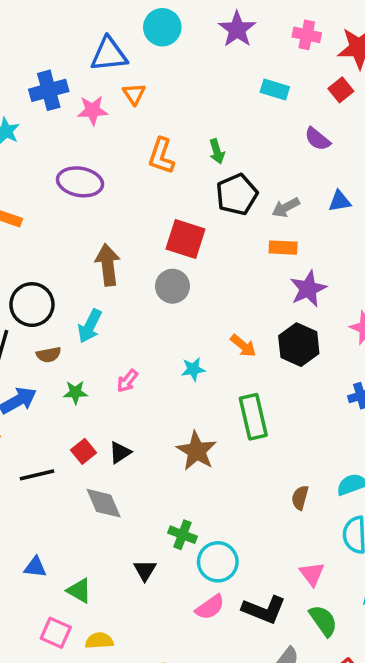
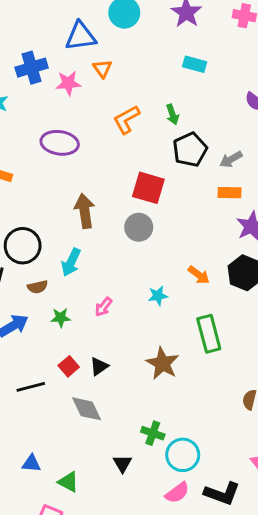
cyan rectangle: (275, 89) -> (195, 64), moved
orange L-shape: (161, 156) -> (126, 119), turned 44

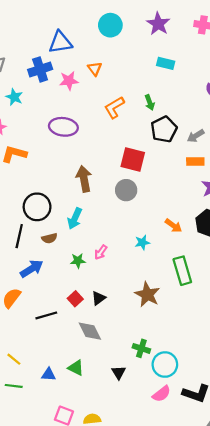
blue triangle: (81, 36) -> (60, 42), moved
green star: (61, 318) -> (78, 261), moved
green triangle: (68, 482) -> (76, 368), moved

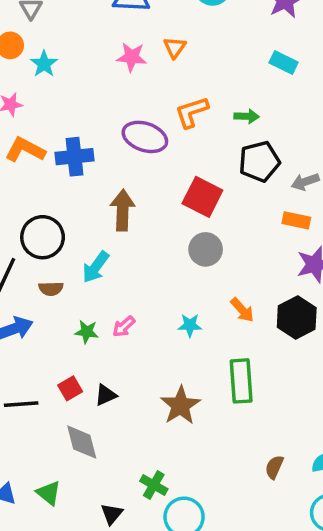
blue cross: (40, 69) -> (75, 157), moved
green arrow: (150, 102) -> (247, 116), turned -80
purple ellipse: (63, 127) -> (145, 137), moved
gray circle: (126, 190) -> (206, 249), moved

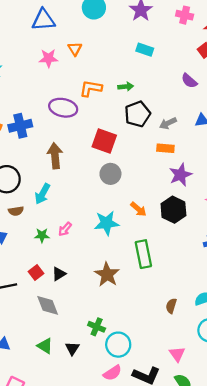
orange L-shape: (192, 112) -> (91, 88), turned 35
cyan star: (190, 325) -> (107, 223), size x1.6
green triangle: (49, 493) -> (45, 346), moved

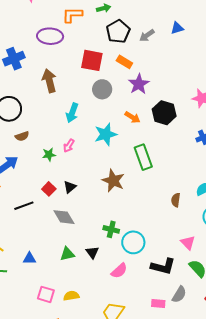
orange rectangle: (165, 148) -> (124, 62), moved, turned 35
purple star: (180, 175) -> (139, 84), moved
cyan arrow: (42, 194) -> (72, 113), moved
green triangle: (45, 346) -> (67, 254), turned -35
pink semicircle: (112, 373) -> (119, 271), moved

